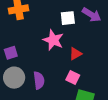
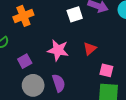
pink star: (53, 40) -> (58, 50), moved
pink square: (73, 78) -> (106, 70), moved

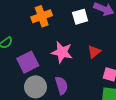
orange cross: (23, 16) -> (42, 16), moved
purple square: (25, 61) -> (28, 62), size x1.5

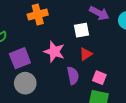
white square: (80, 17) -> (82, 30), moved
purple semicircle: (61, 85) -> (73, 76), moved

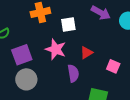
white square: (82, 30) -> (68, 24), moved
pink square: (99, 78) -> (113, 66), moved

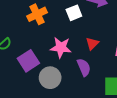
white square: (68, 24) -> (74, 13), moved
gray circle: (26, 79) -> (50, 78), moved

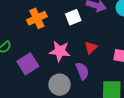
gray circle: (50, 78) -> (60, 85), moved

